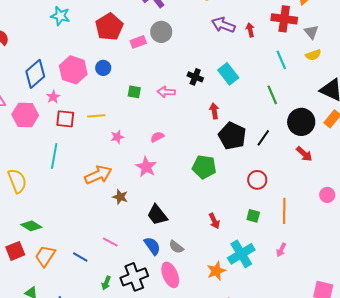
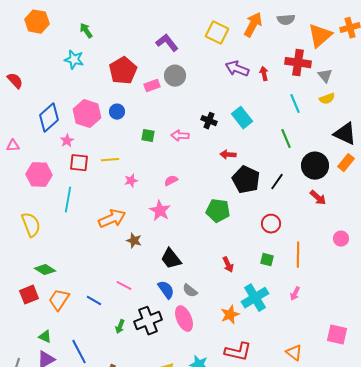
red arrow: (214, 111) -> (228, 155), turned -77
pink hexagon: (25, 115) -> (39, 175), moved

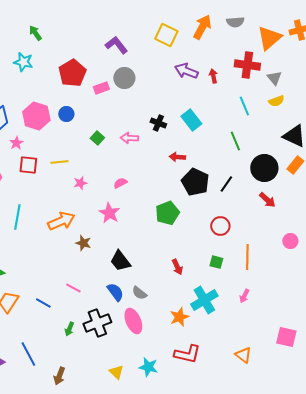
green square: (148, 136) -> (97, 138), turned 32
cyan line: (68, 200) -> (17, 217), moved
green pentagon: (218, 211) -> (167, 213), turned -30

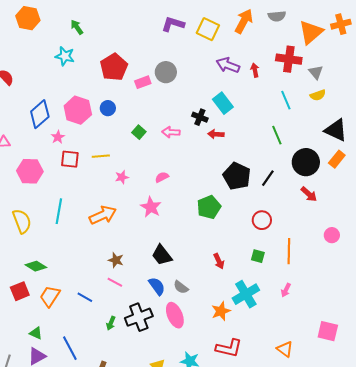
purple L-shape: (116, 45) -> (173, 24), moved, turned -35
cyan rectangle: (191, 120) -> (223, 103), moved
red arrow: (177, 157) -> (216, 134), moved
brown star: (83, 243) -> (116, 260), moved

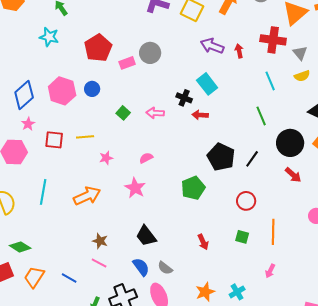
pink star: (58, 137) -> (28, 124), moved
cyan cross: (246, 294) -> (237, 292), moved, size x0.6

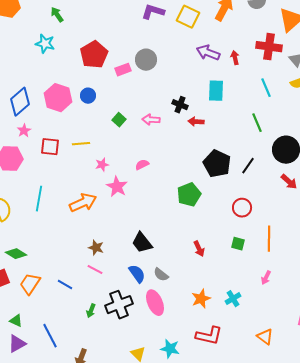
cyan rectangle: (207, 84) -> (216, 91), moved, turned 40
pink star: (135, 188) -> (117, 187), moved

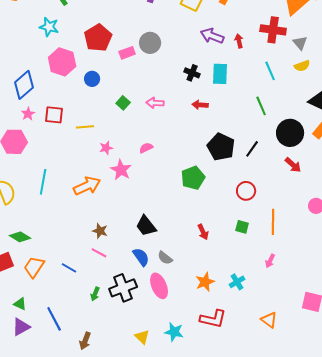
pink hexagon: (58, 98) -> (62, 62), moved
black cross: (180, 105) -> (192, 73), moved
red square: (50, 147) -> (54, 115), moved

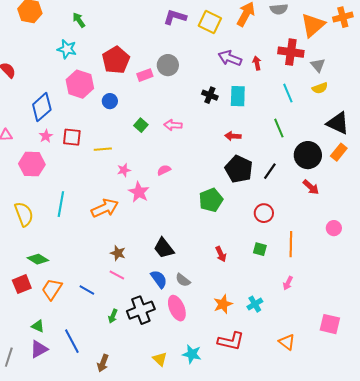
red arrow: (200, 105) -> (233, 136), moved

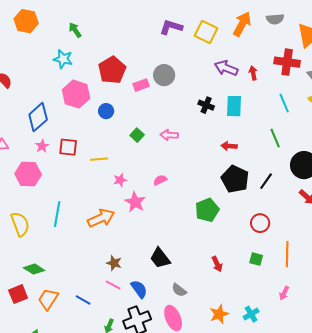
blue semicircle: (159, 279) -> (139, 289), moved

